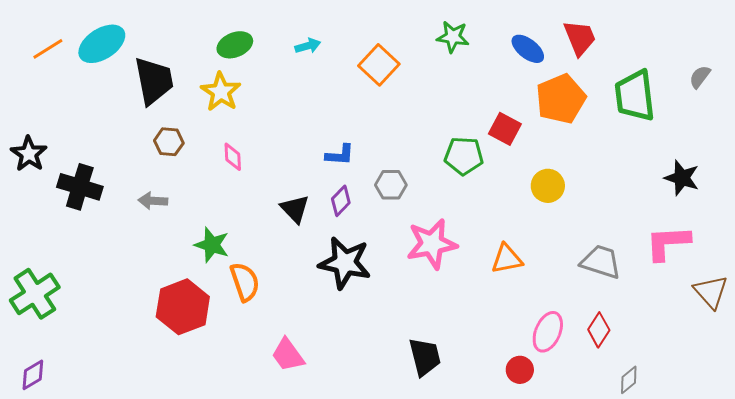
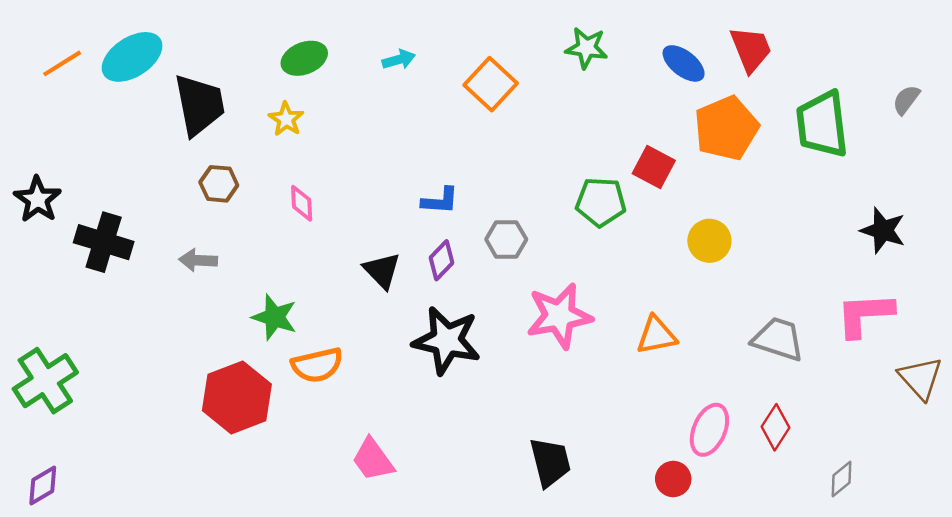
yellow star: (221, 92) -> (286, 119), size x0.7
orange semicircle: (245, 282) -> (317, 365), turned 96
gray diamond: (629, 380) -> (841, 479), moved

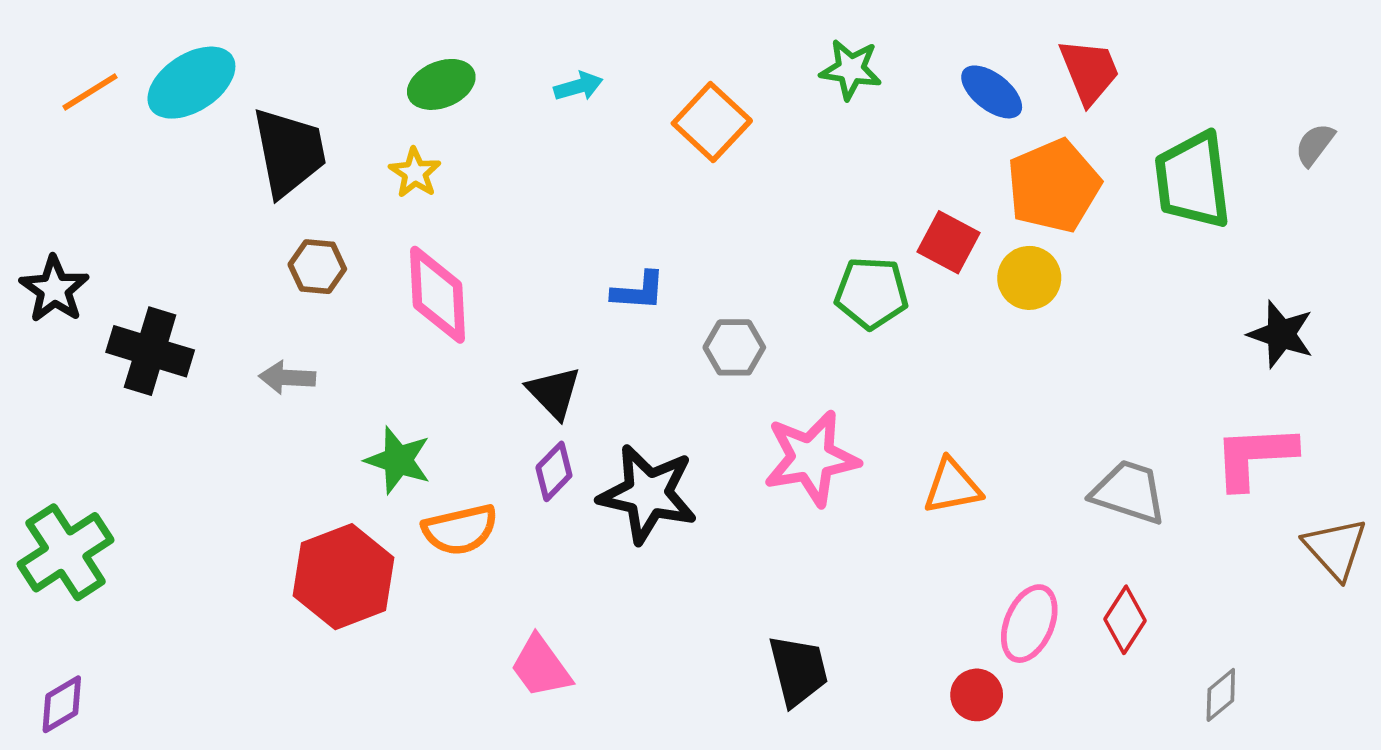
pink diamond: (302, 203) -> (438, 295), size x1.8
yellow circle: (709, 241) -> (1029, 278), moved
purple diamond: (441, 260) -> (554, 471), moved

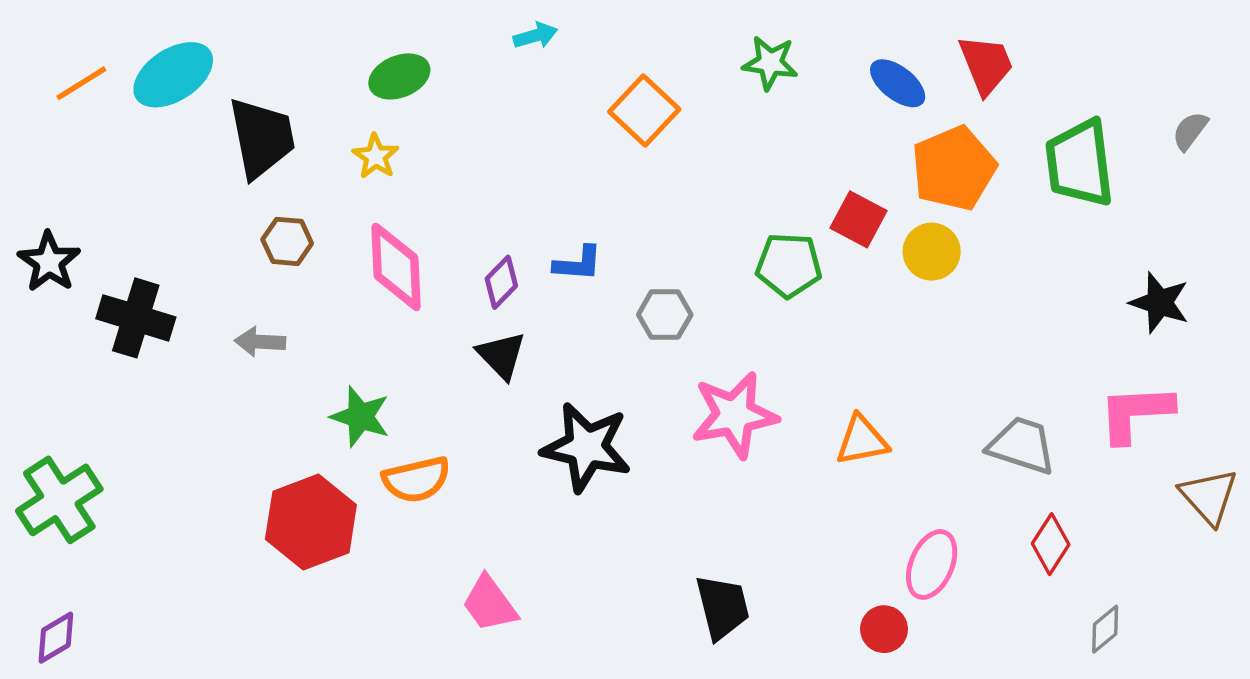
cyan arrow: (578, 86) -> (535, 36), moved
purple diamond: (554, 471) -> (501, 282), moved
red diamond: (1125, 620) -> (1051, 544), moved

